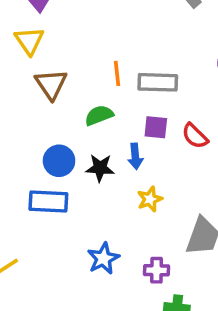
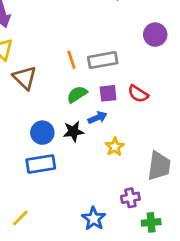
green semicircle: (99, 115) -> (77, 94), moved
blue arrow: (135, 156) -> (98, 118), turned -96
blue star: (103, 259) -> (94, 219), moved

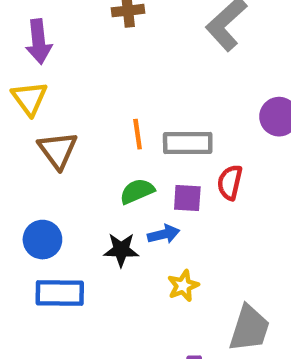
red semicircle: (138, 94) -> (230, 182), moved, turned 60
blue circle: (42, 133) -> (42, 240), moved

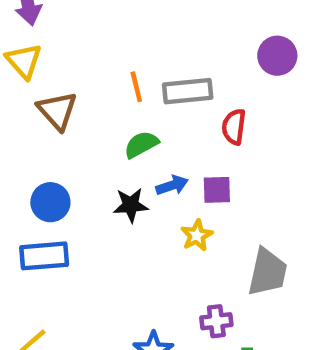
purple square: (187, 198) -> (217, 190), moved
blue rectangle: (60, 293) -> (44, 256), moved

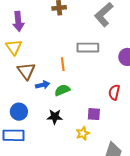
gray rectangle: (188, 91) -> (88, 48), moved
red semicircle: (234, 127) -> (114, 92), moved
blue arrow: (172, 185) -> (43, 85), moved

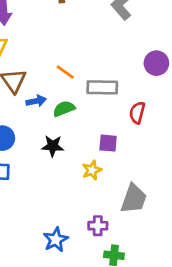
gray rectangle: (88, 48) -> (102, 87), moved
orange line: (63, 64) -> (65, 72), turned -48

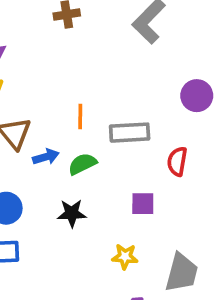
orange line: (65, 72) -> (80, 117), turned 60
yellow star: (92, 170) -> (125, 257), moved, turned 30

